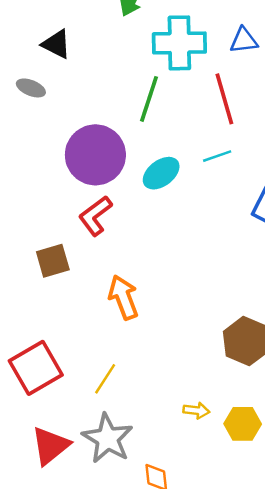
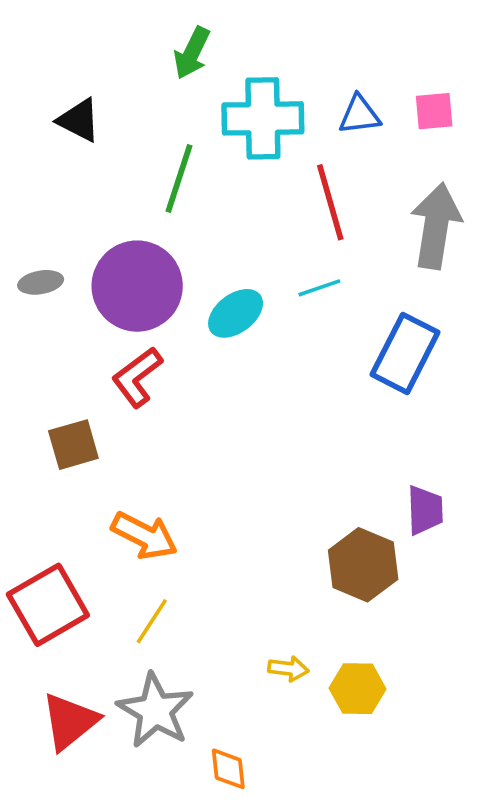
gray ellipse: (31, 88) -> (41, 282), moved, turned -32
green line: (149, 99) -> (179, 179), moved
orange arrow: (123, 297) -> (144, 536), moved, turned 138

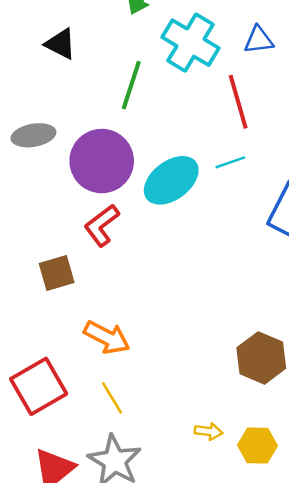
cyan cross: (263, 118) -> (191, 43), turned 32
gray ellipse: (41, 282) -> (33, 135), moved, size x1.4
cyan ellipse: (236, 313) -> (171, 180), size x1.4
yellow line: (152, 621) -> (112, 398), turned -64

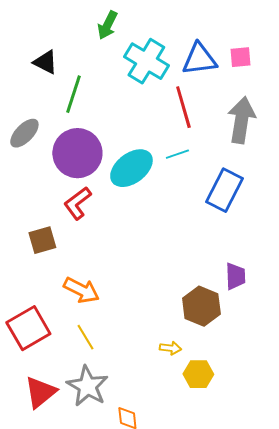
blue triangle: (259, 40) -> (199, 59), size x1.5
green line: (131, 85) -> (73, 94), moved
gray ellipse: (33, 135) -> (24, 133), turned -36
yellow arrow: (209, 431) -> (170, 348), moved

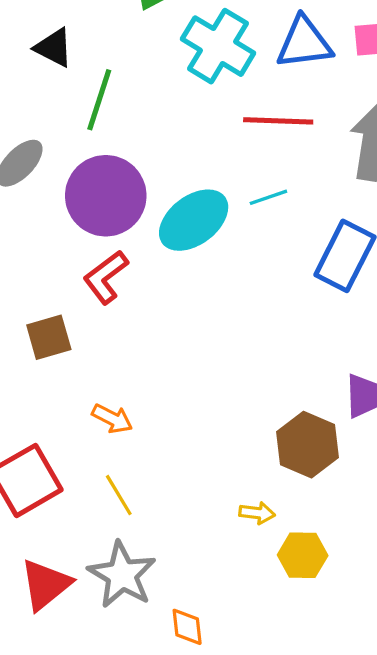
red line: (183, 107) -> (278, 121), turned -72
orange arrow: (81, 290) -> (112, 419), size x0.7

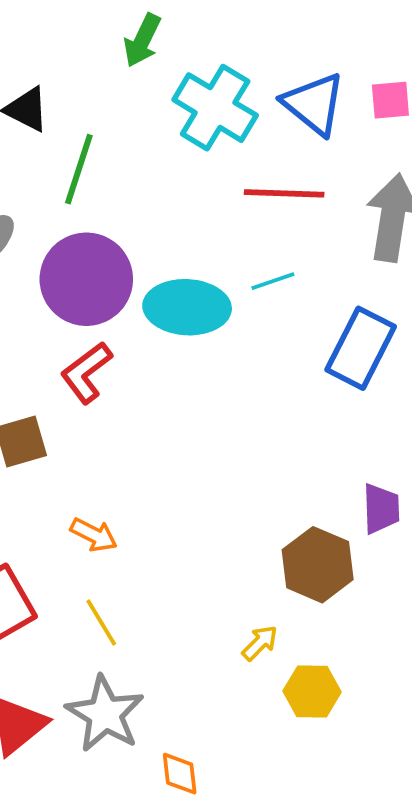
blue triangle: (304, 43) -> (314, 104), turned 46
cyan ellipse: (194, 220) -> (187, 307), turned 40
yellow arrow: (257, 513) -> (260, 643), turned -52

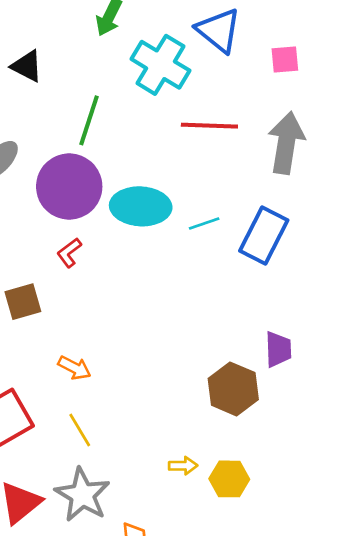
blue triangle: (314, 104) -> (219, 30), moved
green line: (79, 169) -> (89, 120), moved
cyan line: (273, 281) -> (204, 224), moved
red L-shape: (86, 372) -> (69, 253), size x0.7
yellow arrow: (260, 643) -> (183, 466), moved, turned 44

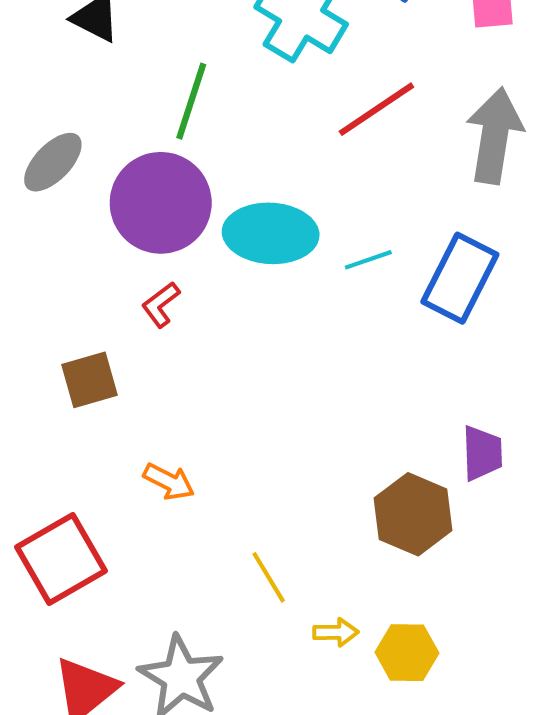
red line: (209, 126) -> (376, 109), turned -36
yellow line: (80, 430) -> (269, 577), moved

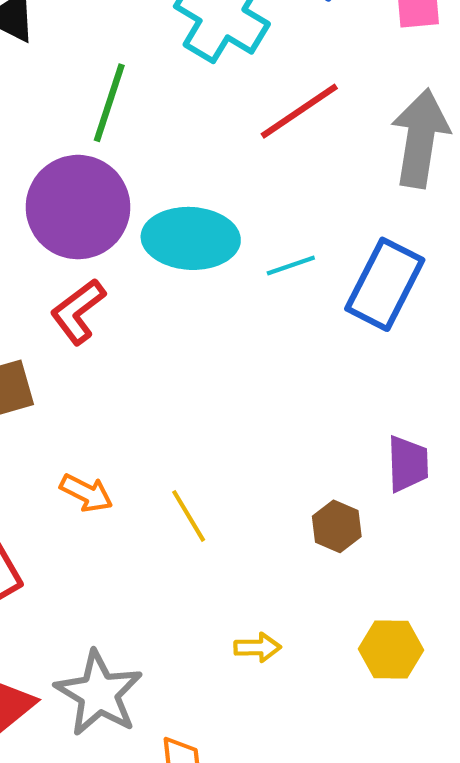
red L-shape: (161, 305) -> (78, 311), size x1.4
brown hexagon: (413, 514) -> (337, 526), size x0.6
yellow line: (269, 577) -> (189, 516), moved
yellow hexagon: (407, 653) -> (391, 650), moved

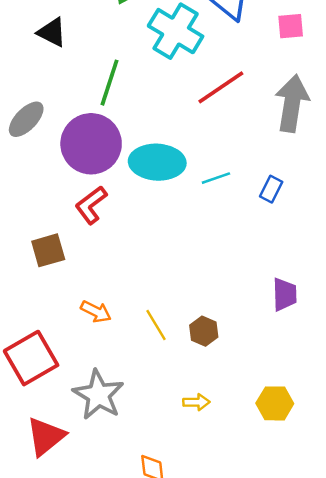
blue rectangle: (385, 284) -> (271, 189), size x0.5
brown hexagon: (337, 526) -> (204, 331), moved
gray star: (99, 693) -> (98, 395), moved

